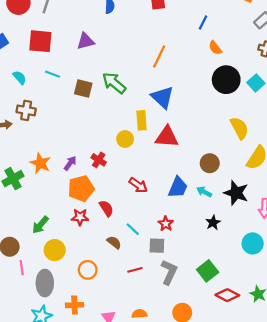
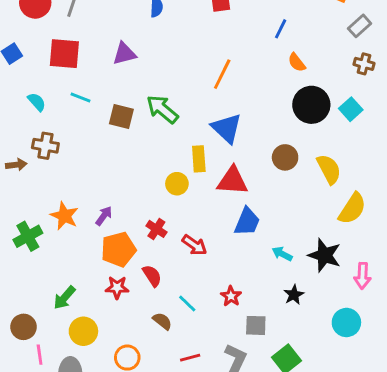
red cross: (99, 160) -> (156, 229), moved
brown circle: (210, 163) -> (285, 157), moved
blue trapezoid: (178, 187) -> (247, 222), moved
gray square: (157, 246) -> (256, 325), moved

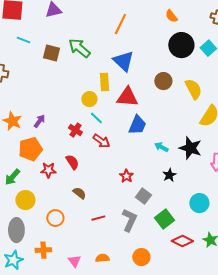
orange pentagon: (118, 249) -> (30, 149), moved
cyan line: (187, 304) -> (96, 118), moved
cyan circle: (346, 322) -> (199, 203), moved
gray square: (256, 325) -> (143, 196), turned 35

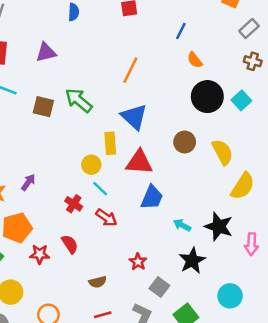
purple arrow: (39, 121) -> (28, 182), moved
black star: (169, 175) -> (192, 261), size x1.5
brown semicircle: (79, 193) -> (98, 282), moved, turned 128

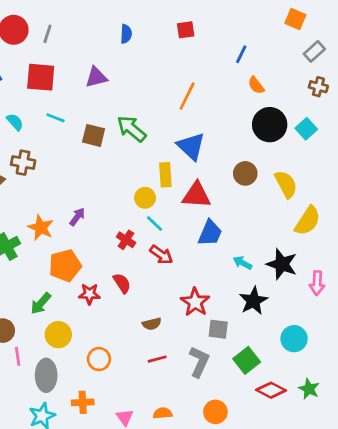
red star: (138, 262) -> (195, 302), size x1.5
gray square: (159, 287) -> (218, 329), turned -30

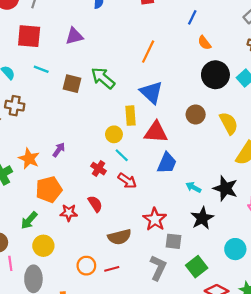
brown semicircle: (152, 324) -> (119, 237), size x1.5
orange circle: (99, 359) -> (86, 266), moved
red line: (157, 359) -> (112, 269), moved

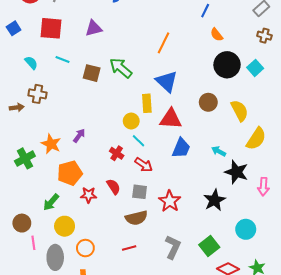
cyan arrow: (193, 187) -> (219, 151), moved
gray square: (174, 241) -> (140, 192), moved
orange circle: (86, 266) -> (85, 248), moved

